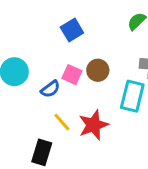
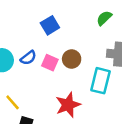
blue semicircle: (50, 89) -> (28, 58), moved
yellow line: (62, 122) -> (13, 102), moved

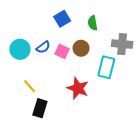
green semicircle: (104, 18) -> (93, 23), moved, turned -56
red star: (68, 105) -> (78, 88), turned -30

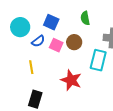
blue square: (62, 19) -> (51, 22), moved, turned -35
cyan circle: (20, 49) -> (20, 27), moved
yellow line: (29, 86) -> (31, 67), moved, turned 32

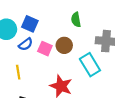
blue square: (51, 22) -> (30, 24), moved
cyan rectangle: (98, 60) -> (90, 65), turned -45

